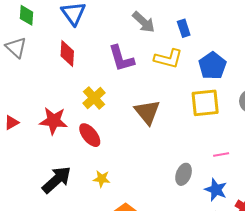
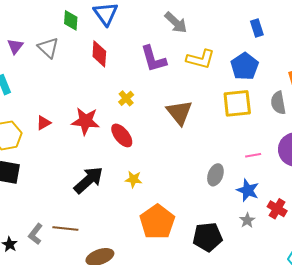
green diamond: (26, 15) -> (71, 20), moved
blue rectangle: (184, 28) -> (257, 28), moved
yellow cross: (94, 98) -> (126, 98), size x0.7

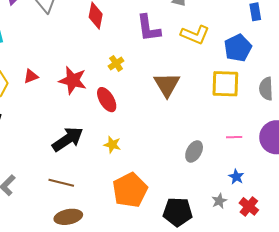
blue star: (248, 190) -> (236, 177), moved, size x0.7
red cross: (277, 209) -> (249, 206), moved
brown line: (65, 228) -> (61, 183), moved

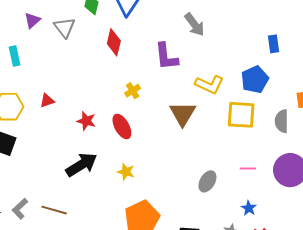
yellow L-shape: (195, 35) -> (209, 85), moved
red star: (73, 80) -> (86, 121), moved, size x0.7
brown line: (61, 183) -> (54, 210), moved

